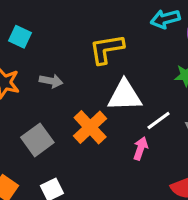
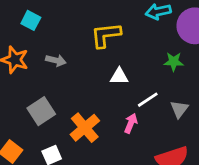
white triangle: (125, 96) -> (119, 76), size x0.6
orange cross: (90, 127) -> (85, 128), moved

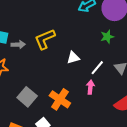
yellow L-shape: (106, 35) -> (45, 39), moved
gray arrow: (56, 60) -> (18, 45), moved

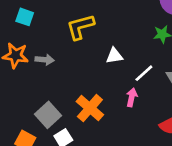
gray arrow: (18, 45) -> (45, 60), moved
gray square: (27, 97) -> (48, 115), moved

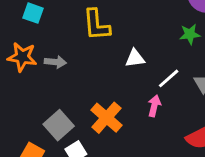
yellow L-shape: (80, 27) -> (96, 25), turned -80

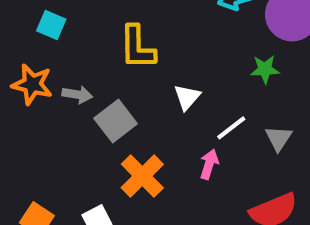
white triangle: (135, 58) -> (187, 97), turned -45
gray square: (59, 125) -> (116, 121), moved

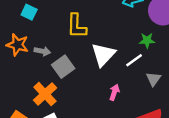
white triangle: (187, 97) -> (103, 54), size x1.6
white line: (231, 128) -> (134, 60), moved
orange cross: (142, 176) -> (45, 94), moved

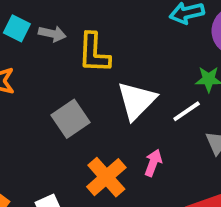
gray arrow: (42, 51) -> (52, 34), moved
orange cross: (45, 94) -> (106, 177), moved

